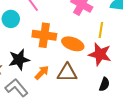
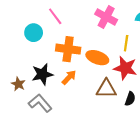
orange arrow: (42, 73) -> (69, 77), moved
brown triangle: (67, 73) -> (106, 89), moved

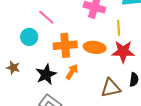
brown star: (18, 84) -> (13, 68), moved
brown triangle: (106, 89) -> (111, 88), moved

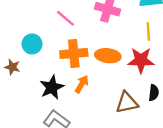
pink line: (46, 17) -> (65, 18), moved
yellow line: (119, 28) -> (148, 32), moved
brown star: (13, 68) -> (12, 67), moved

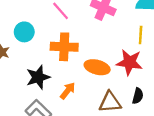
orange ellipse: (108, 56) -> (97, 67), moved
orange arrow: (82, 84) -> (68, 91), moved

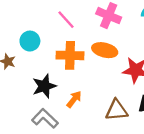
orange ellipse: (97, 67) -> (105, 50), moved

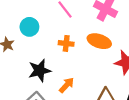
orange cross: (70, 55) -> (66, 43), size x0.6

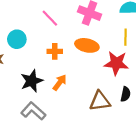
orange arrow: (67, 85) -> (60, 83), moved

